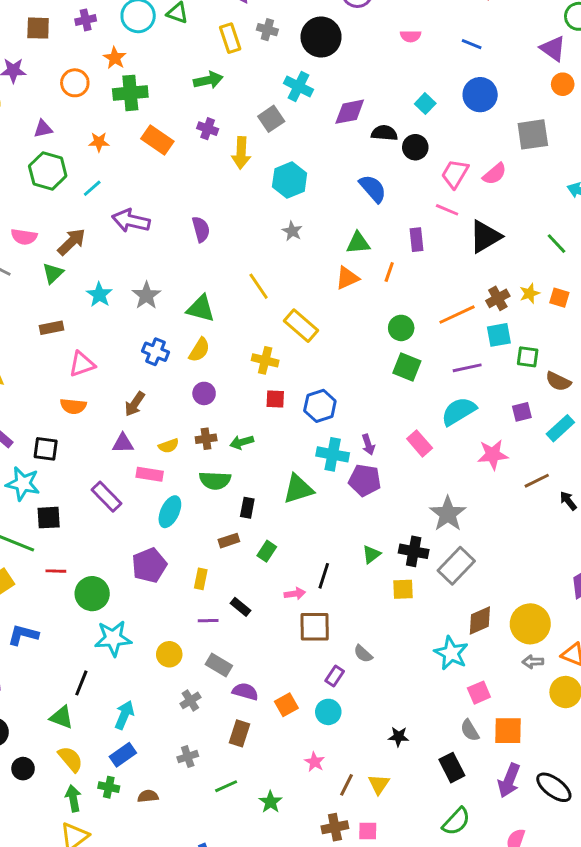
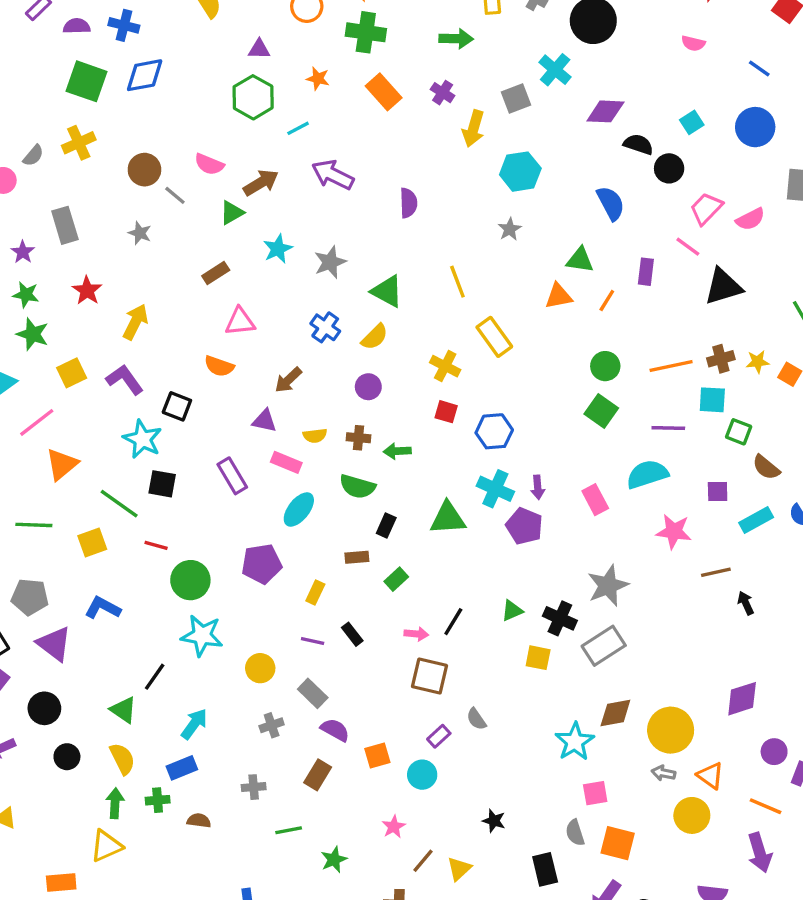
brown rectangle: (52, 328) -> (216, 273), turned -35
green cross: (109, 787) -> (158, 800), turned -30

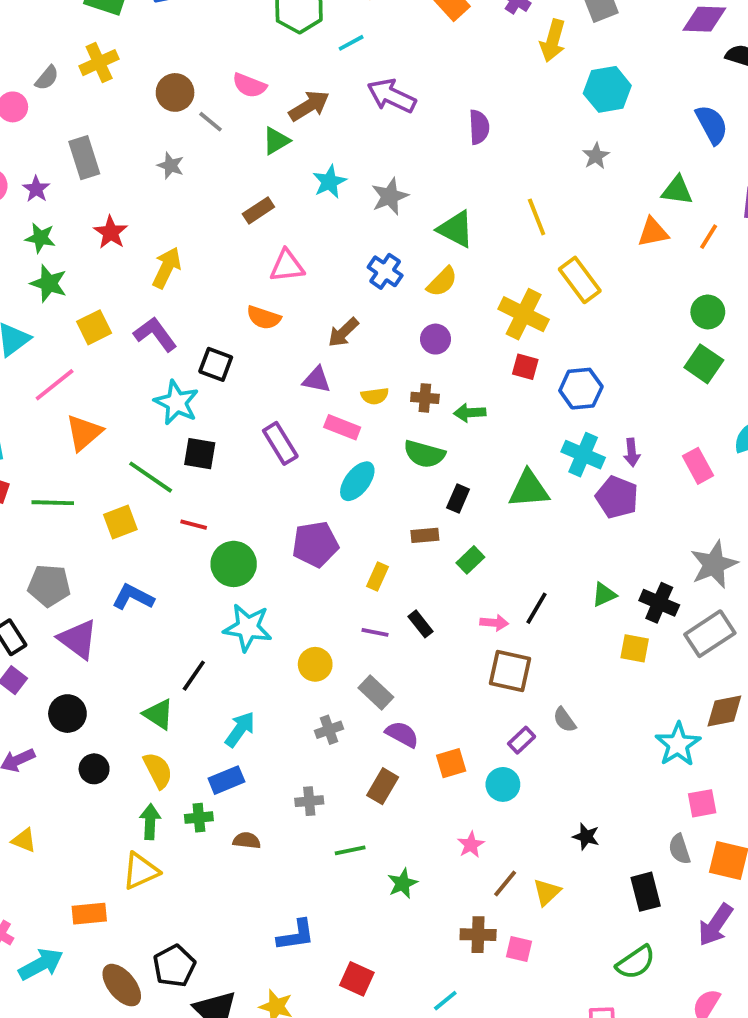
yellow cross: (445, 366) -> (524, 314), size x1.4

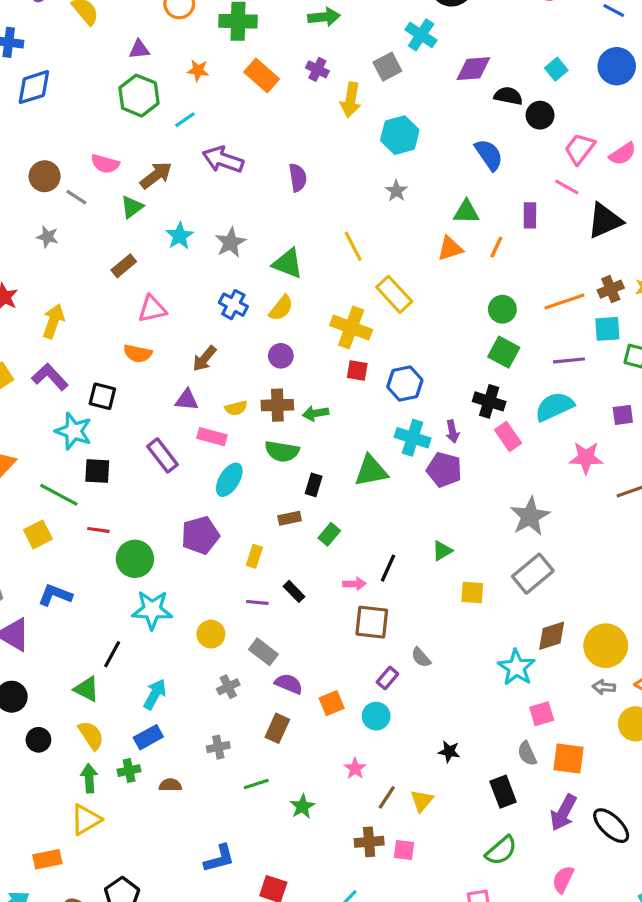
brown cross: (425, 398) -> (277, 405), size x1.4
black cross: (659, 603) -> (489, 401), moved

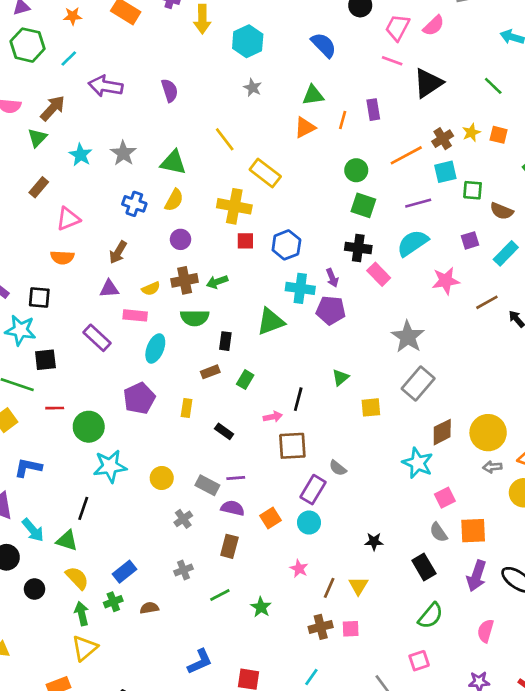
purple rectangle: (530, 215) -> (373, 110), moved
purple line: (257, 602) -> (236, 478), moved
purple rectangle: (387, 678) -> (313, 490), size x1.5
cyan arrow: (155, 694) -> (33, 530), moved, turned 120

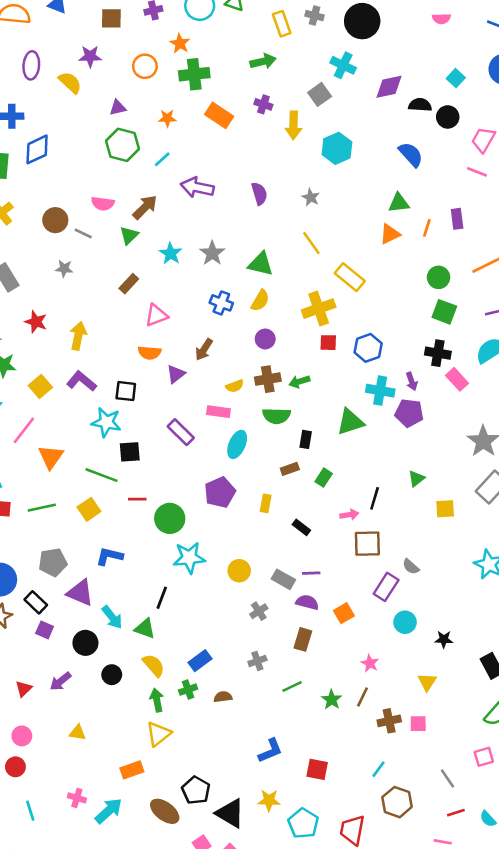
gray star: (253, 88) -> (311, 197), moved
yellow cross: (234, 206) -> (319, 309), turned -32
purple triangle: (109, 289) -> (176, 374), moved, turned -36
cyan circle: (309, 523) -> (405, 622), moved
brown line: (329, 588) -> (363, 697), moved

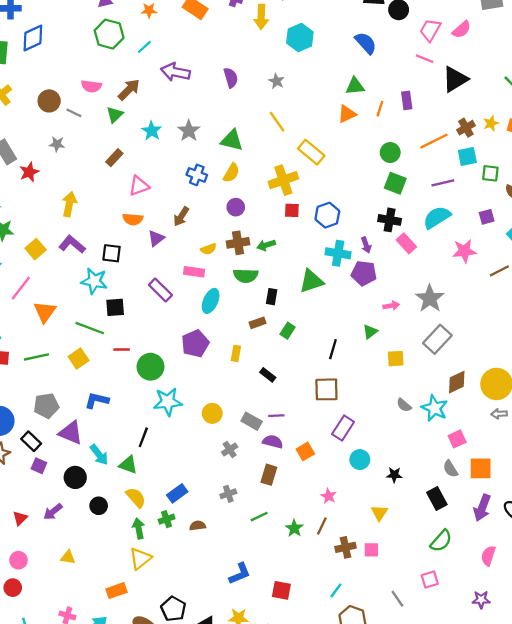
red star: (36, 322) -> (29, 172), moved, turned 30
pink arrow: (349, 515) -> (391, 306), moved
gray semicircle: (411, 567) -> (404, 405), moved

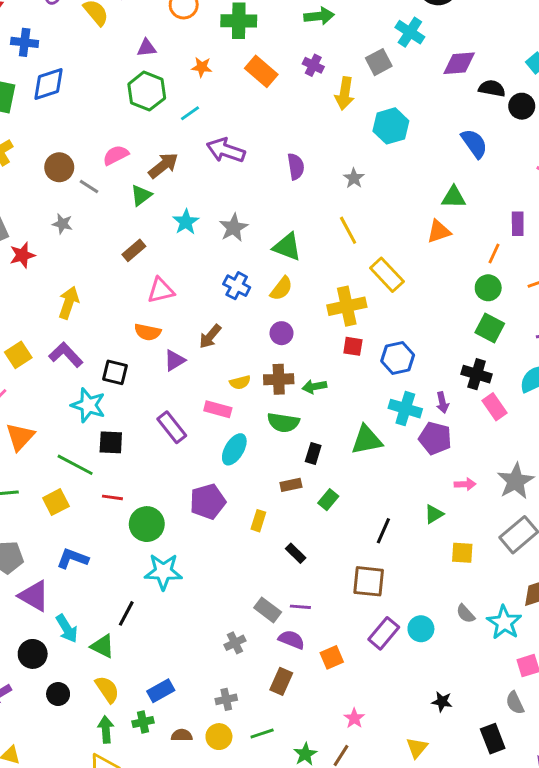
pink semicircle: (91, 86) -> (116, 155), turned 138
orange line: (380, 109) -> (494, 254), moved
yellow circle: (212, 413) -> (219, 737), moved
cyan circle: (360, 460) -> (421, 629), moved

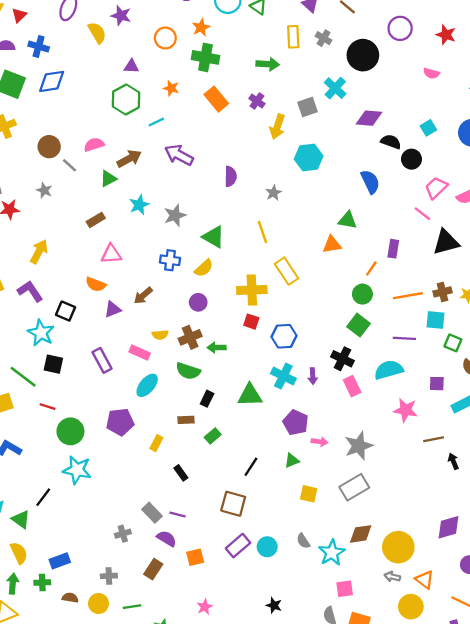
blue cross: (237, 286) -> (170, 260), turned -30
brown cross: (279, 379) -> (190, 337), turned -30
purple pentagon: (435, 438) -> (296, 423), moved

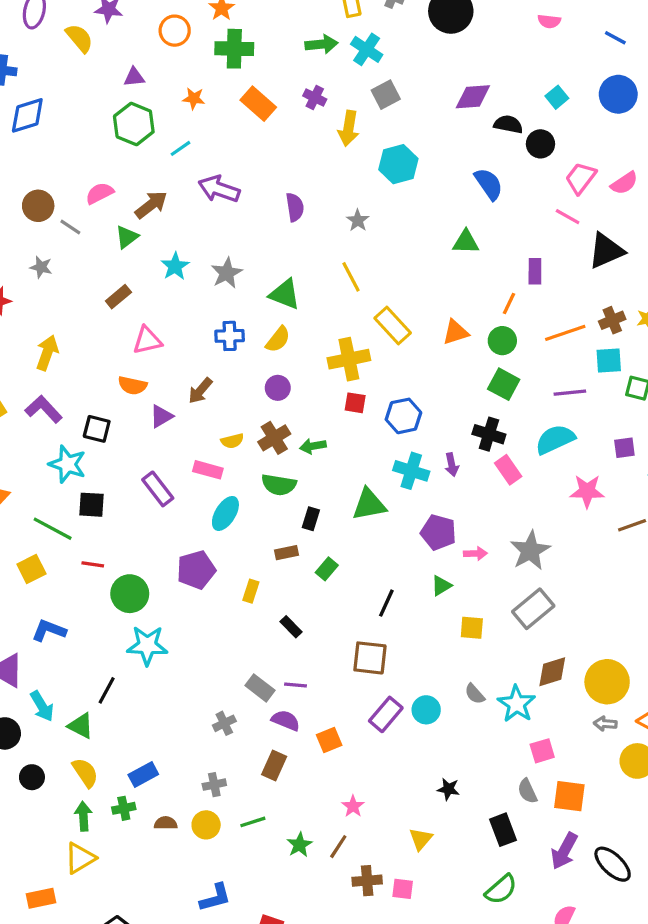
cyan cross: (335, 88) -> (367, 49), moved
orange triangle: (332, 245) -> (456, 332), moved

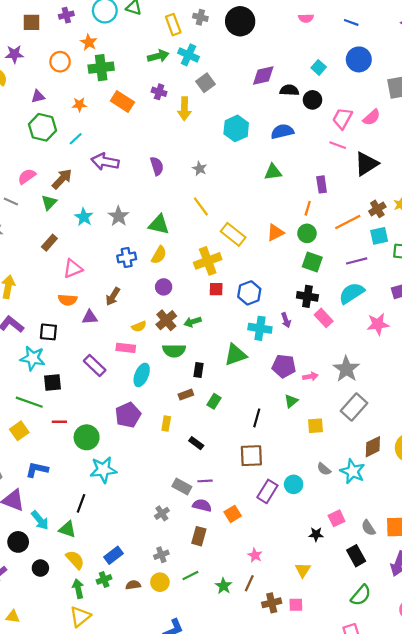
cyan hexagon: (398, 164) -> (236, 128), moved
blue semicircle: (489, 184) -> (282, 131), turned -60
purple triangle: (161, 416) -> (90, 317), turned 35
pink square: (542, 751) -> (337, 518), moved

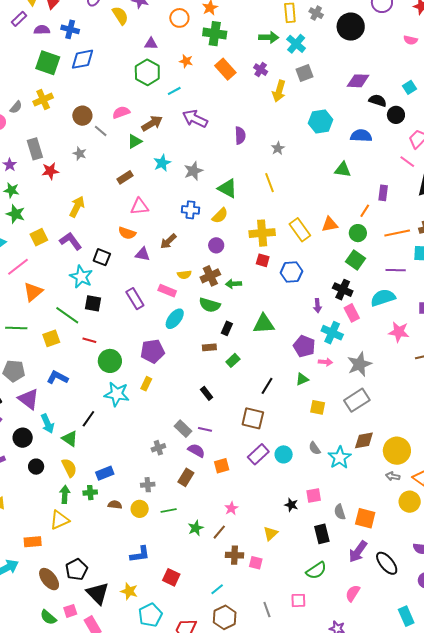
yellow rectangle: (233, 234) -> (300, 230), moved
cyan cross: (260, 328) -> (332, 333), moved
yellow rectangle: (166, 424) -> (146, 384), moved

